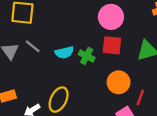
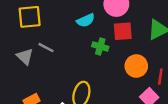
cyan semicircle: (64, 53) -> (86, 20), moved

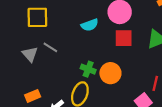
green cross: (100, 47) -> (88, 69), moved
orange circle: (136, 66) -> (110, 73), moved

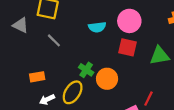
gray triangle: (30, 54) -> (21, 25), moved, turned -35
orange rectangle: (33, 96) -> (37, 77), moved

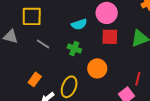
green cross: (86, 70) -> (74, 49), moved
orange rectangle: (37, 77) -> (35, 79), turned -32

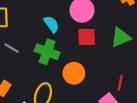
cyan semicircle: (79, 24) -> (51, 24), turned -105
green cross: (74, 49) -> (47, 52), size x1.5

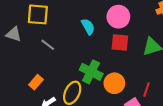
green cross: (47, 52) -> (91, 72), moved
orange circle: (74, 73) -> (114, 83), moved

